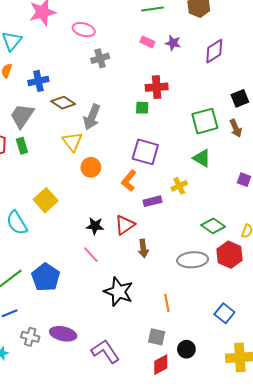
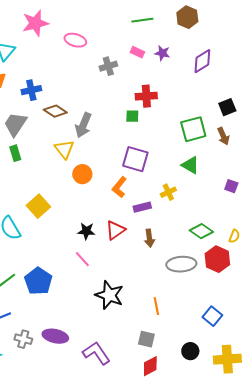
gray cross: (100, 58) -> (108, 66), moved
brown arrow: (143, 248) -> (149, 238), moved
black circle: (186, 349) -> (190, 351), moved

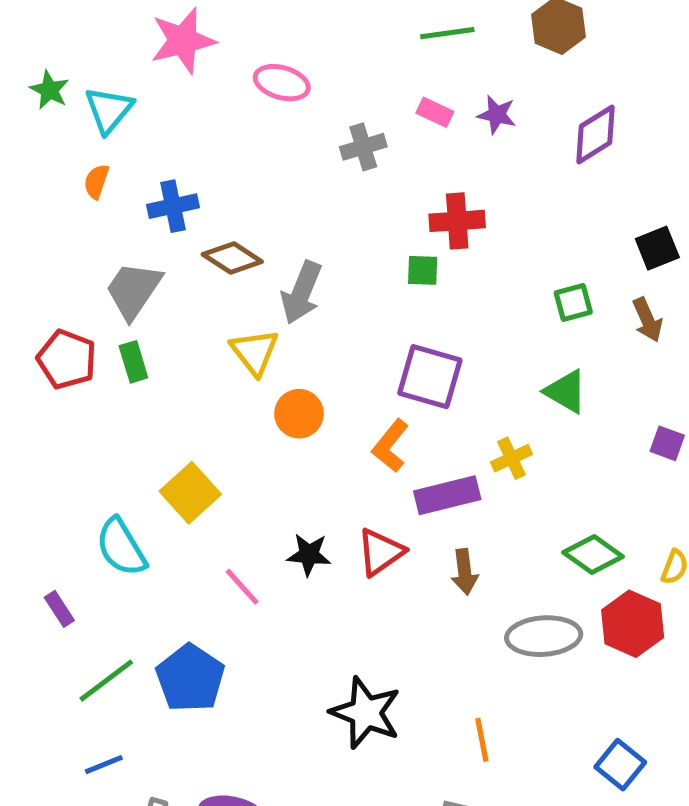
green square: (193, 129) -> (573, 303), size x0.6
purple rectangle: (142, 207) -> (447, 495), size x1.4
pink line: (82, 259) -> (242, 587), moved

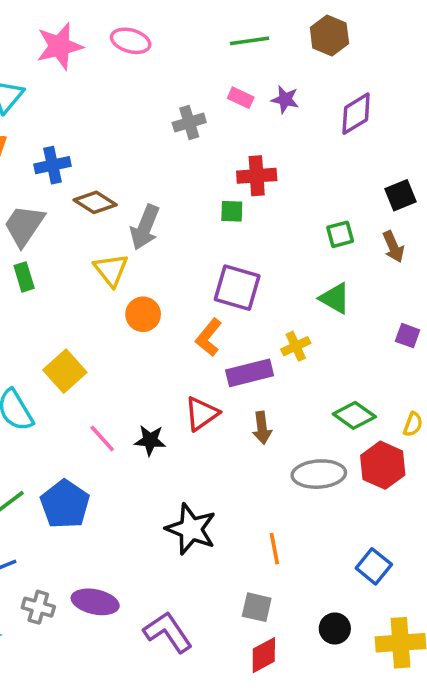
pink ellipse: (282, 83) -> (131, 41), moved
black star: (309, 555) -> (150, 440), moved

